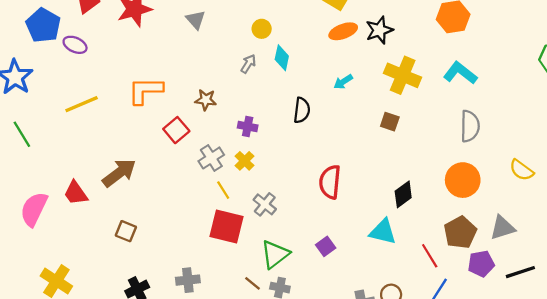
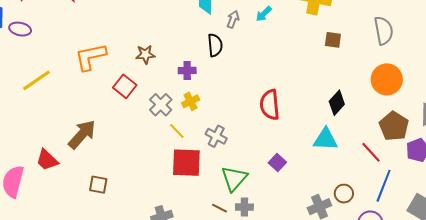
gray arrow: (248, 64) -> (233, 19), moved
black semicircle: (302, 110) -> (215, 45), moved
brown square: (390, 122) -> (333, 40), moved
yellow cross: (245, 161) -> (191, 101), turned 30

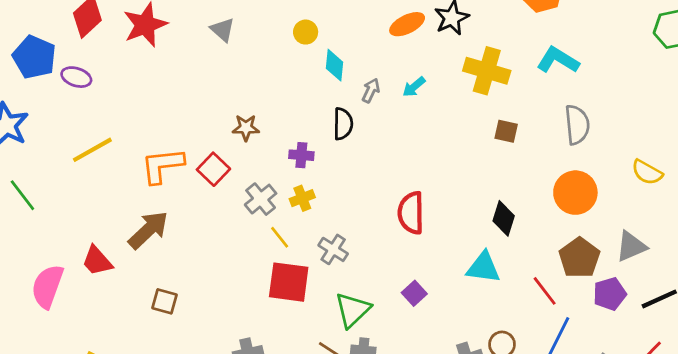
orange L-shape: (90, 57) -> (162, 165), moved
black diamond: (337, 103) -> (504, 218), turned -30

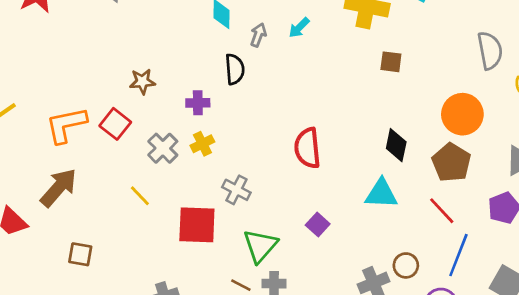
gray semicircle: (577, 125) -> (490, 51), moved
yellow line: (280, 237) -> (140, 196), moved
brown pentagon: (579, 258) -> (451, 162), moved

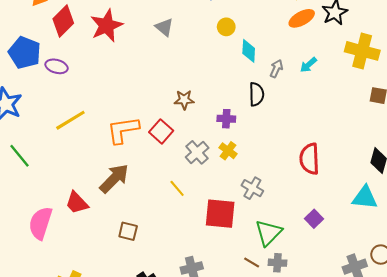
yellow cross: (202, 144) -> (228, 151), turned -30

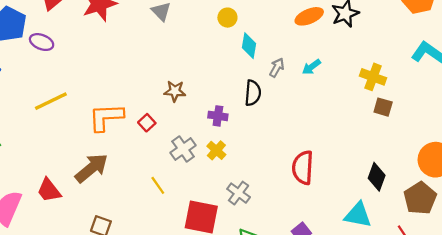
yellow cross: (362, 51) -> (373, 77), moved, size x0.7
red square: (161, 131) -> (147, 123), size x0.7

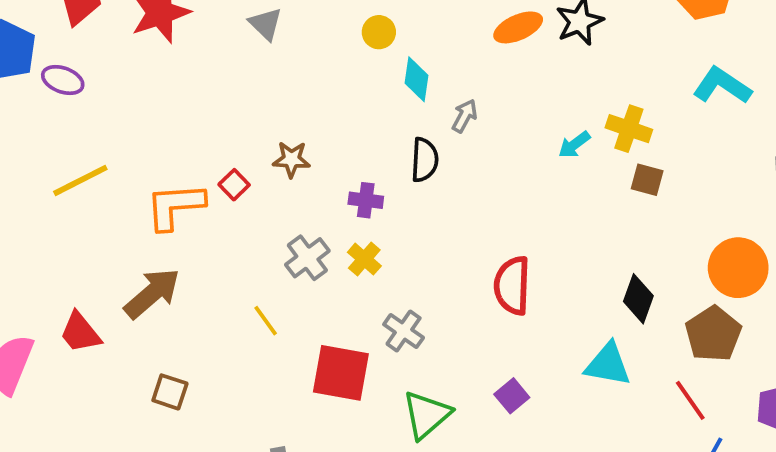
cyan arrow: (311, 67) -> (574, 145), moved
red square: (147, 123) -> (234, 185), moved

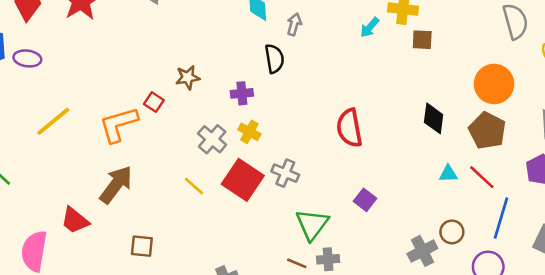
cyan triangle: (608, 364) -> (448, 174), moved, size x0.6
red square: (341, 373) -> (243, 180), moved, turned 36

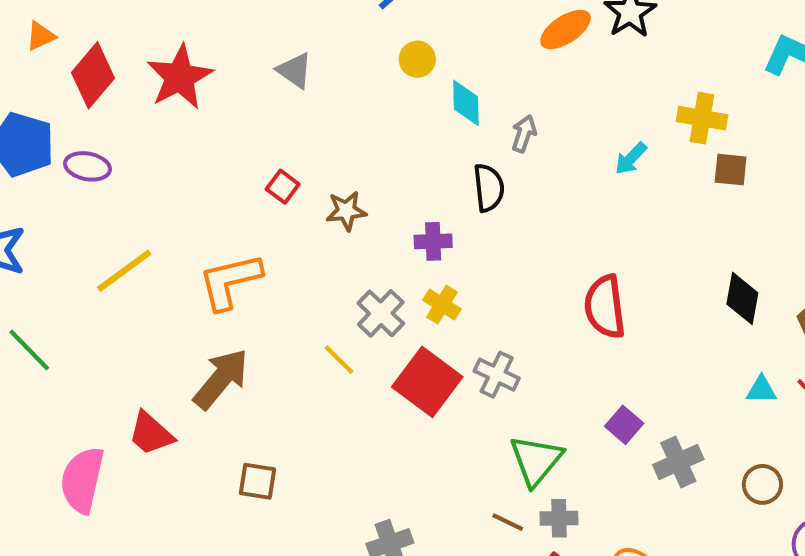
cyan arrow: (370, 27) -> (631, 158), moved
red square: (154, 102) -> (283, 187), moved
yellow line: (194, 186) -> (339, 360), moved
gray cross: (422, 251) -> (678, 462), moved

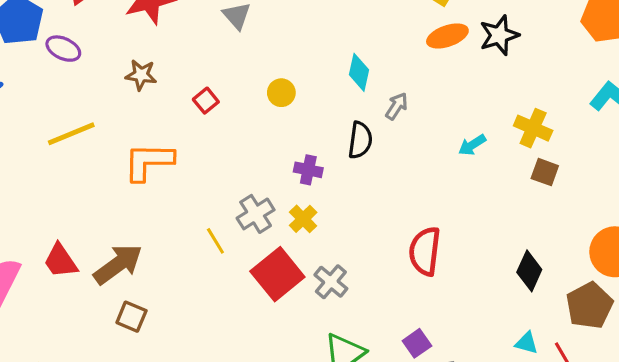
yellow circle: (417, 59) -> (281, 93), moved
brown star: (346, 211) -> (141, 75), moved
brown arrow: (221, 379) -> (118, 264), moved

